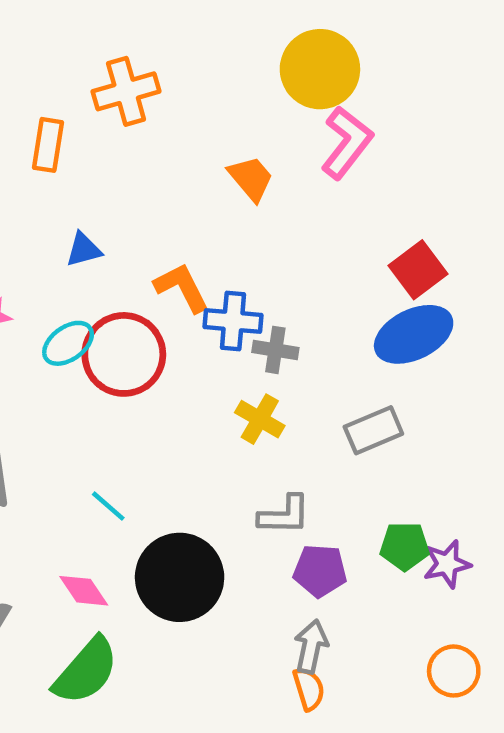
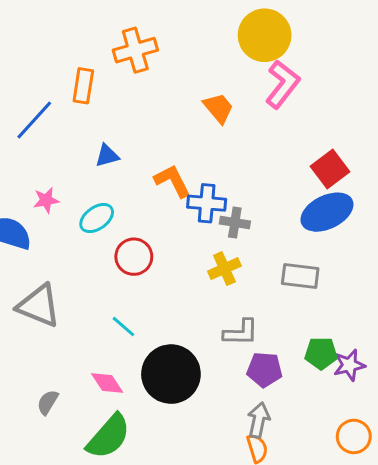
red circle: (124, 354) -> (134, 257), moved, size x0.7
yellow cross: (260, 419) -> (224, 269), turned 36
gray rectangle: (373, 430) -> (300, 276), turned 30

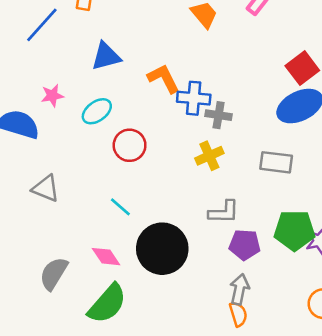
blue triangle: (107, 156) -> (106, 56), size x1.4
gray triangle: (39, 306) -> (46, 188), size x0.7
green pentagon: (321, 353) -> (294, 230), size x1.4
gray semicircle: (48, 402) -> (54, 274), size x1.5

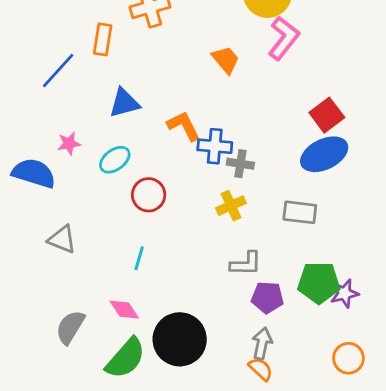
cyan line: (120, 207) -> (139, 258), turned 65
black circle: (162, 249) -> (180, 339), moved
orange semicircle: (238, 314) -> (261, 369), turned -30

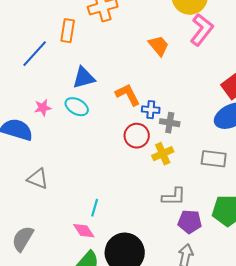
blue cross: (215, 146) -> (151, 110), size x0.7
cyan ellipse: (115, 160) -> (77, 107), moved, turned 65
red circle: (149, 195) -> (137, 136), moved
cyan line: (139, 258) -> (95, 208), moved
gray semicircle: (70, 327) -> (23, 239), moved

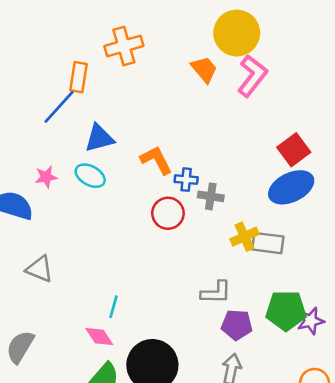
orange trapezoid: (159, 46) -> (204, 69), moved
blue line: (35, 54) -> (59, 107), moved
yellow cross: (163, 154) -> (244, 237), moved

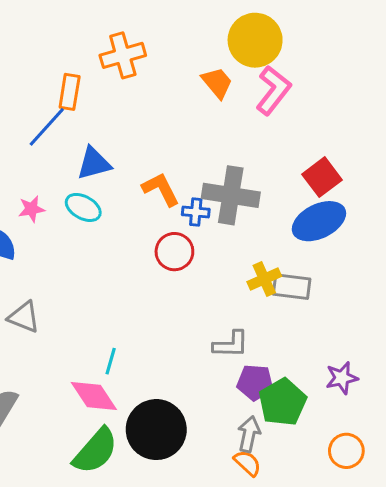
gray cross: (211, 196) -> (231, 195), moved, size x1.8
green pentagon: (286, 311) -> (282, 402), moved, turned -30
pink diamond: (99, 336) -> (94, 396), size x1.4

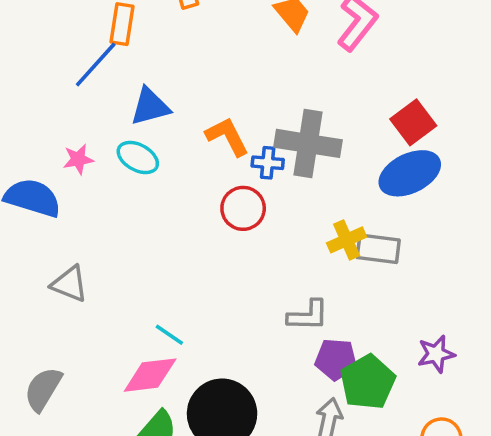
cyan line: (111, 361) -> (169, 335), turned -72
pink diamond: (94, 396) -> (150, 375), turned -63

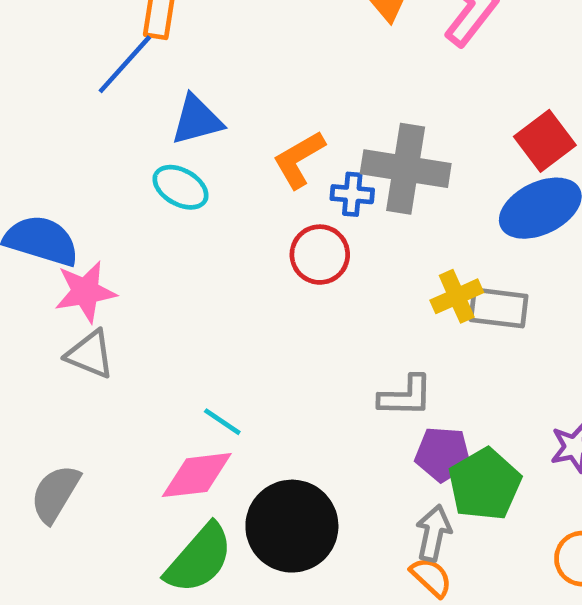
orange L-shape: (227, 136) -> (299, 159), turned -93
pink star: (78, 159) -> (85, 292), moved, size x1.5

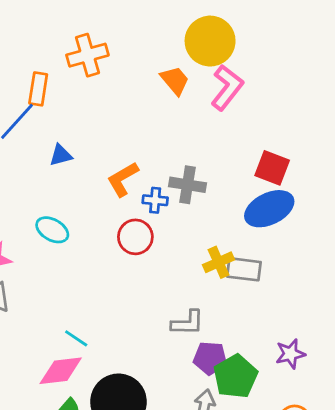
blue triangle: (197, 120) -> (61, 155), size x0.7
red square: (545, 141) -> (272, 168), turned -32
gray cross: (406, 169) -> (188, 185), size x0.7
cyan ellipse: (181, 187) -> (52, 230), moved

